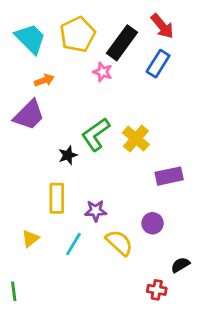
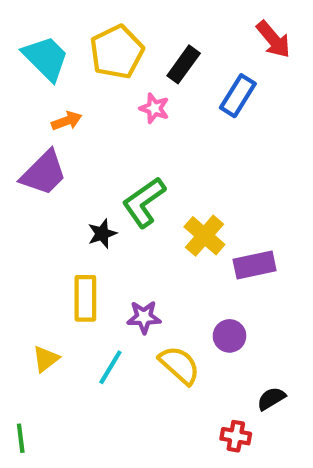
red arrow: (162, 26) -> (273, 39), moved
black rectangle: (122, 43) -> (184, 64), size x0.7
yellow cross: (136, 139) -> (204, 236), moved

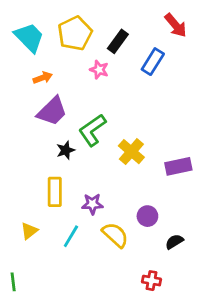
purple trapezoid: (44, 173) -> (52, 111), moved
purple rectangle: (255, 265) -> (178, 166), moved
black semicircle: (271, 399) -> (174, 242), moved

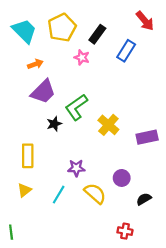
yellow rectangle: (55, 192) -> (28, 156), moved

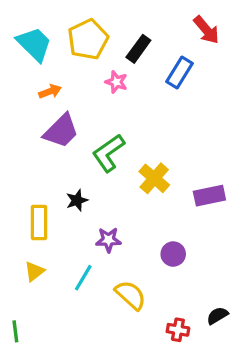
black star: (54, 124) -> (77, 200), moved
yellow semicircle: (95, 193) -> (131, 295), moved
black semicircle: (144, 199) -> (217, 316), moved

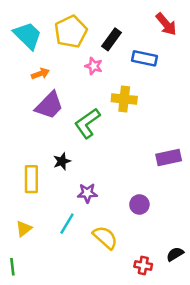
blue rectangle: (179, 73) -> (145, 58), turned 70
yellow cross: (154, 178) -> (124, 99), moved, turned -35
yellow triangle: (34, 271) -> (24, 229), moved

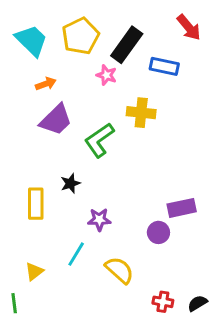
black rectangle: (111, 39) -> (127, 45), size x1.4
purple rectangle: (169, 157) -> (182, 208), moved
yellow triangle: (24, 229) -> (34, 271), moved
black semicircle: (175, 254) -> (197, 303), moved

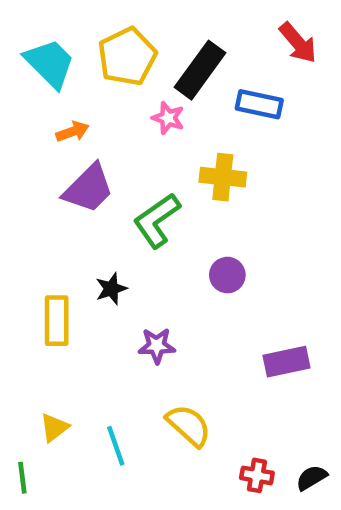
purple rectangle: (182, 208) -> (287, 362), moved
purple circle: (158, 232) -> (227, 275), moved
cyan line: (76, 254) -> (116, 446), moved, turned -50

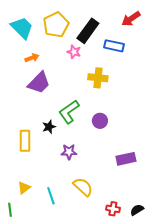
red arrow: (298, 43) -> (131, 19), turned 96
green L-shape: (157, 220) -> (69, 112), moved

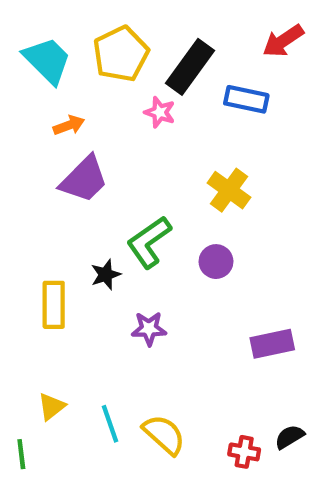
yellow cross: (98, 78) -> (229, 190), moved, turned 30
yellow semicircle: (83, 187) -> (164, 435), moved
black semicircle: (137, 210) -> (290, 437), moved

